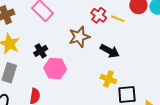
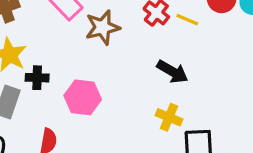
brown star: (79, 37) -> (102, 27), moved
black cross: (41, 51) -> (37, 78), moved, turned 32

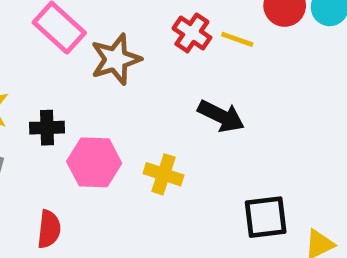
black cross: (37, 78) -> (47, 128), moved
yellow cross: (169, 117) -> (164, 174), moved

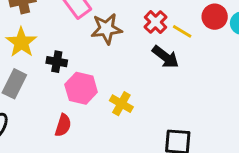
black arrow: (221, 116) -> (166, 57), moved
red semicircle: (49, 229) -> (63, 125), moved

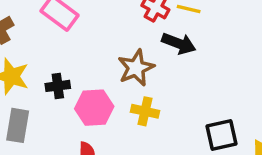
brown star: (106, 29) -> (136, 68), moved

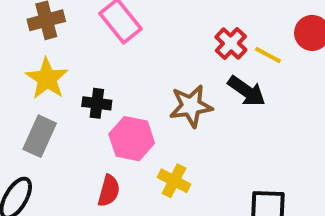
yellow cross: (145, 111) -> (174, 181), moved

